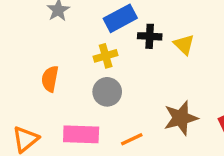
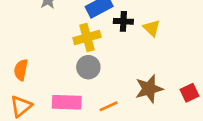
yellow cross: (106, 56) -> (87, 38), size x1.4
orange semicircle: (50, 79) -> (21, 70), moved

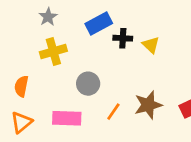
yellow cross: (87, 38) -> (53, 52), moved
orange line: (109, 106) -> (113, 112), moved, turned -30

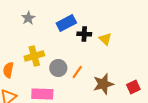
yellow cross: (53, 52) -> (34, 56), moved
orange line: (113, 112) -> (77, 72), moved

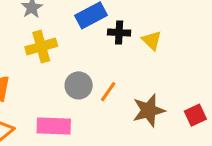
yellow cross: (34, 56) -> (41, 47), moved

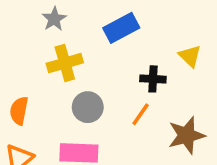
black cross: (119, 33) -> (153, 79), moved
gray circle: (79, 85) -> (88, 107), moved

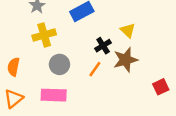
black cross: (153, 79) -> (103, 46), turned -35
brown star: (186, 135) -> (125, 60), moved

